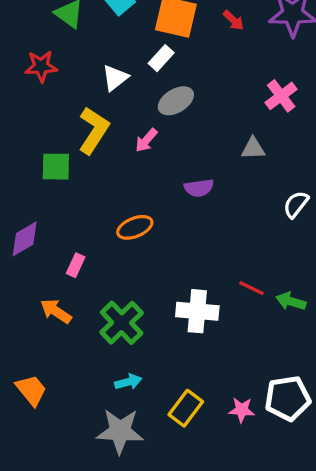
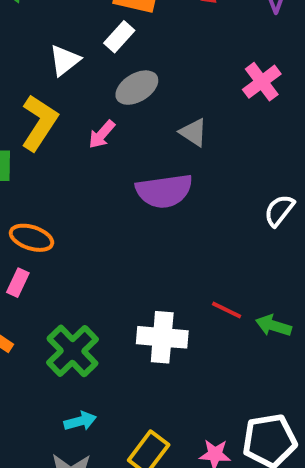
gray triangle: (253, 148) -> (193, 132), moved, turned 35
purple semicircle: (199, 188) -> (164, 191), size x1.6
orange ellipse: (135, 227) -> (31, 238), moved, turned 40

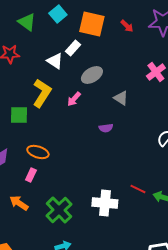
white rectangle: (119, 37) -> (73, 48), moved
white triangle: (65, 60) -> (55, 61), turned -48
purple semicircle: (164, 191) -> (106, 128), size x0.5

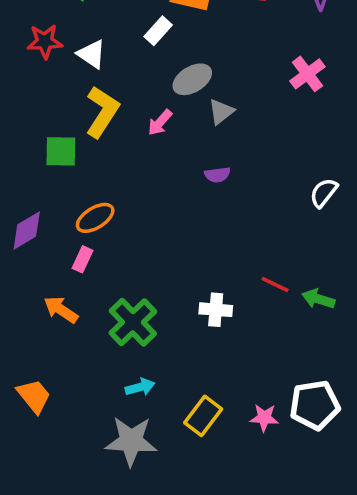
white triangle: (55, 61) -> (92, 54), moved
gray triangle: (121, 98) -> (221, 112), moved, turned 49
orange ellipse: (38, 152) -> (95, 218), turned -50
white cross: (105, 203) -> (216, 310), size x0.7

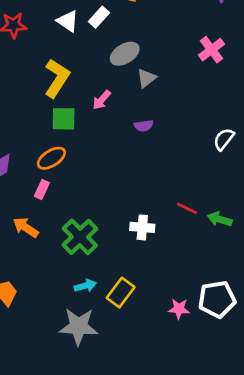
white triangle: (92, 54) -> (68, 21), moved
pink arrow: (160, 122) -> (102, 100), moved
green square: (61, 151) -> (64, 119), moved
yellow rectangle: (203, 416) -> (121, 293), moved

